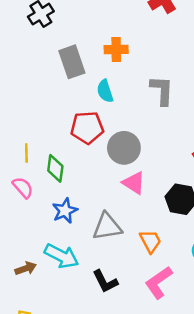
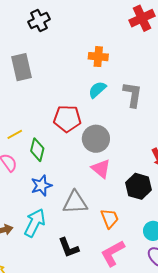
gray rectangle: (72, 62) -> (22, 67), moved
cyan semicircle: (105, 91) -> (97, 90), moved, turned 60
yellow line: (26, 153) -> (15, 134), turned 56
cyan arrow: (62, 256) -> (35, 223), turned -96

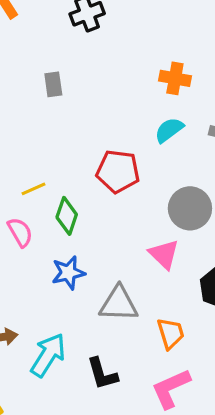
gray rectangle: (22, 67) -> (53, 84), size x0.6
gray circle: (96, 139) -> (190, 208), moved
cyan arrow: (35, 223) -> (48, 355), moved

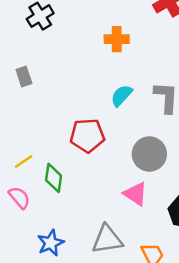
orange cross: (175, 78) -> (117, 39), moved
blue star: (68, 273) -> (51, 243), moved

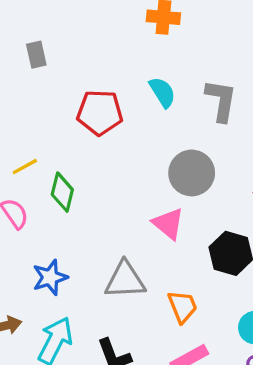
cyan semicircle: (121, 96) -> (162, 92), turned 100
red pentagon: (87, 135) -> (100, 113), moved

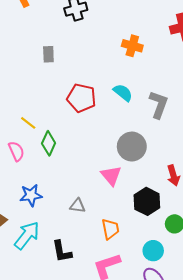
cyan semicircle: (162, 92) -> (123, 93), turned -30
yellow line: (25, 167) -> (28, 123), turned 56
gray triangle: (125, 280) -> (78, 206), size x0.6

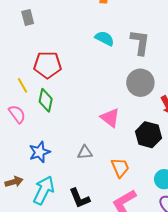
red pentagon: (81, 98) -> (48, 65), moved
yellow line: (28, 123) -> (23, 85), turned 35
gray circle: (132, 147) -> (140, 83), moved

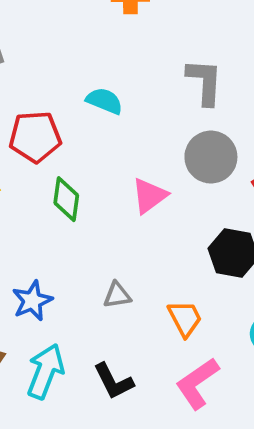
cyan semicircle: (105, 38) -> (104, 101), moved
green diamond: (46, 100) -> (66, 199), moved
pink triangle: (110, 118) -> (149, 196), moved, turned 50

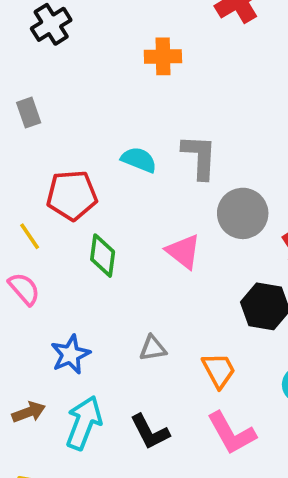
gray L-shape: (205, 82) -> (199, 157), moved
pink triangle: (149, 196) -> (183, 251), turned -45
pink L-shape: (197, 383) -> (231, 433), turned -84

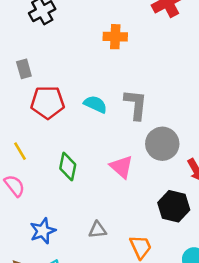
red pentagon: (72, 195) -> (48, 102), moved

